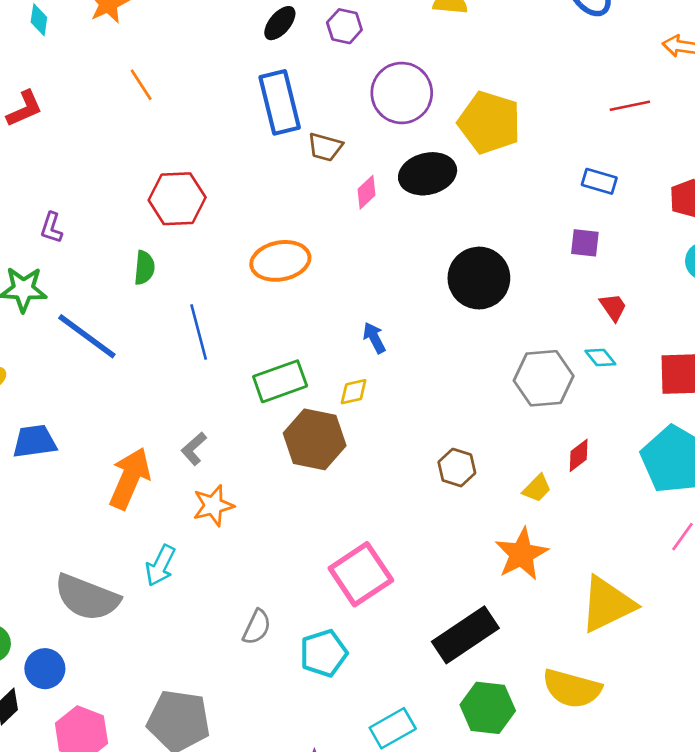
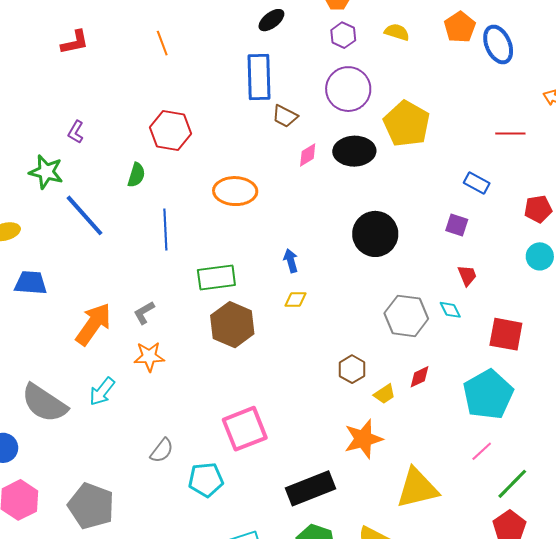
purple hexagon: (344, 26) -> (343, 35), moved
yellow diamond: (354, 392) -> (295, 299), moved
brown hexagon: (457, 468) -> (352, 369), moved

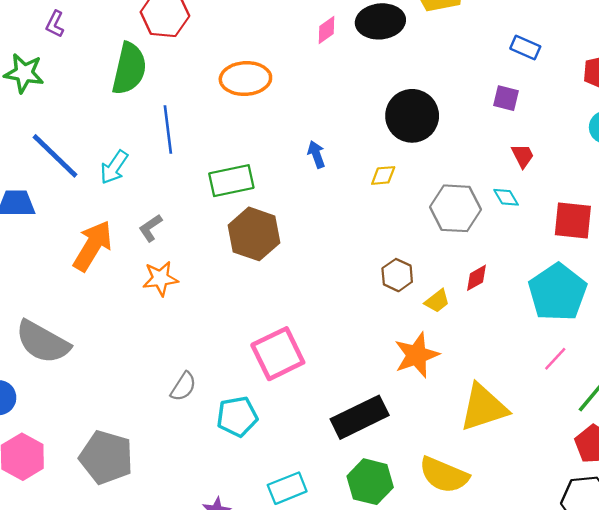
green semicircle: (136, 175) -> (129, 69), size x1.8
blue line: (85, 215) -> (55, 156), moved
yellow diamond: (295, 299) -> (383, 175), moved
cyan arrow: (102, 391) -> (114, 167), moved

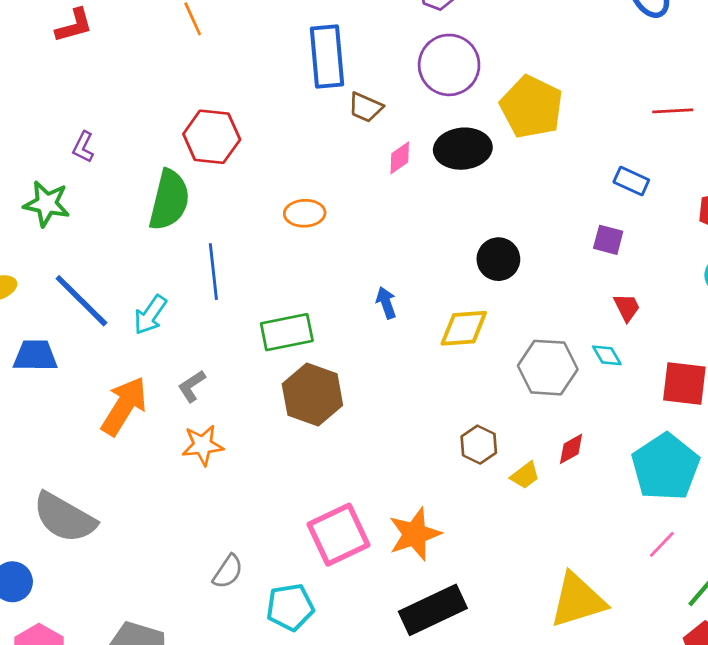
orange ellipse: (245, 79) -> (305, 213), size x0.7
black circle: (412, 116) -> (498, 259), size x0.7
yellow diamond: (383, 175) -> (464, 328), size x1.6
orange star: (417, 355) -> (415, 534), moved

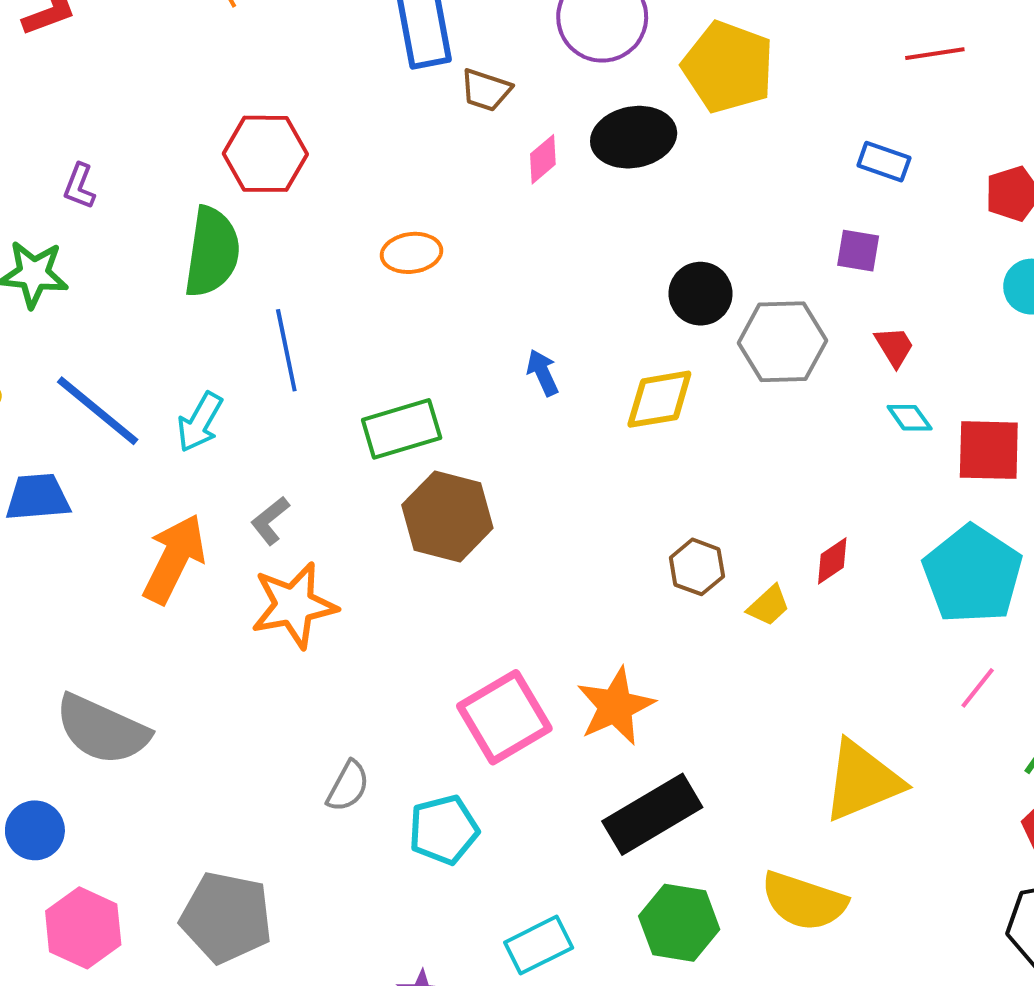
cyan diamond: (607, 355) -> (910, 418), moved
gray hexagon: (548, 368) -> (782, 342), moved
orange star: (203, 445) -> (294, 605), size x1.4

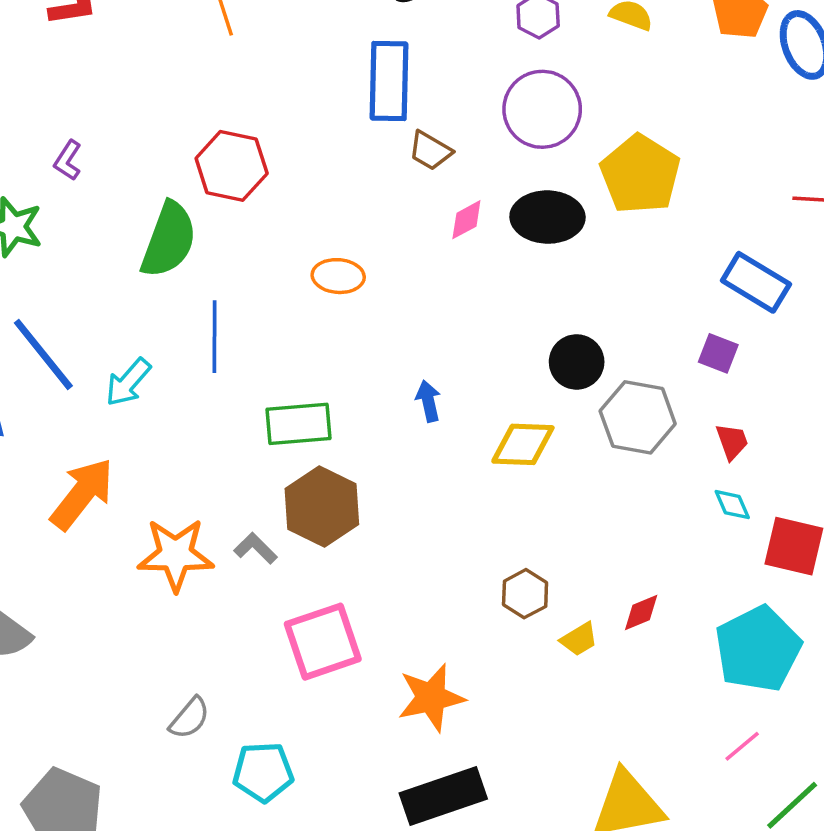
blue rectangle: (884, 162) -> (756, 282), size x1.5
gray L-shape: (270, 521) -> (256, 548), moved, turned 72
pink square: (504, 717) -> (323, 642), moved

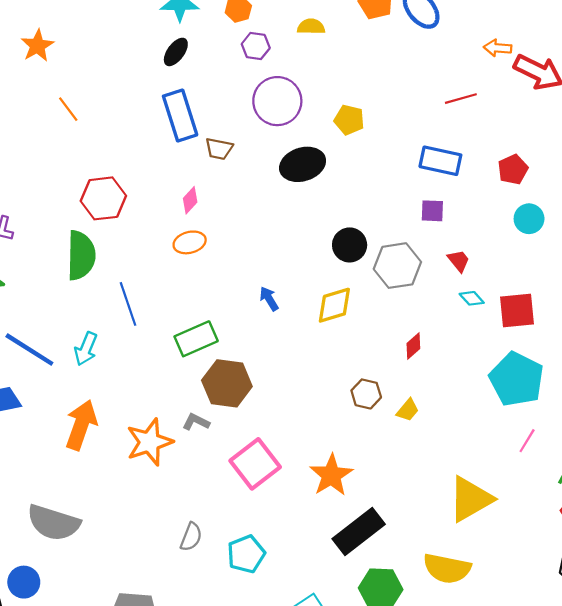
yellow pentagon: (640, 174) -> (349, 120), size x0.6
pink diamond: (466, 220) -> (190, 200), moved
red diamond: (641, 613) -> (413, 346), moved

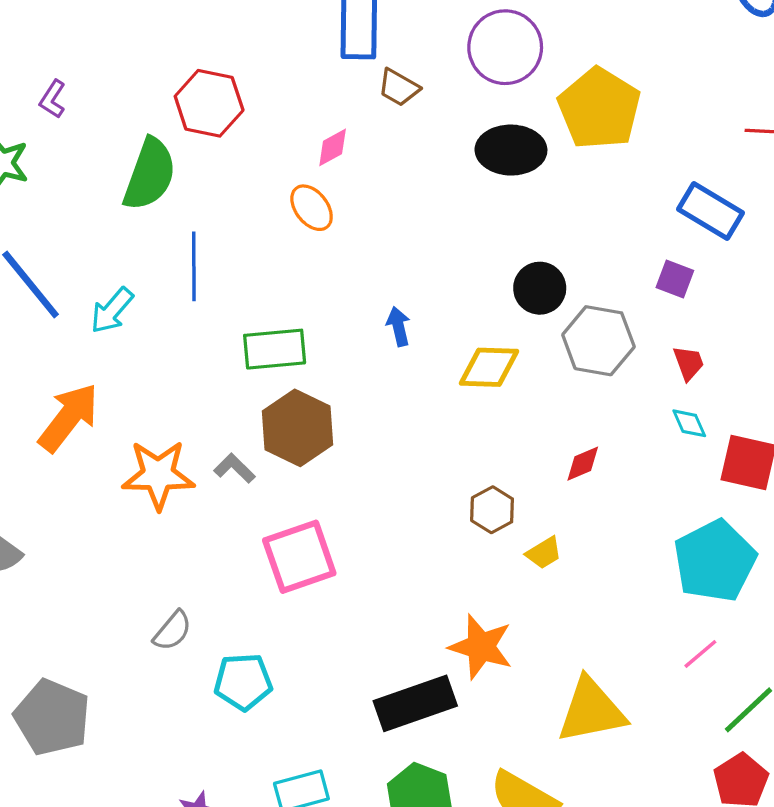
yellow pentagon: (349, 120) -> (599, 109), size x1.8
orange ellipse: (190, 242) -> (312, 208), turned 48
orange star: (331, 475) -> (481, 647), moved, turned 30

